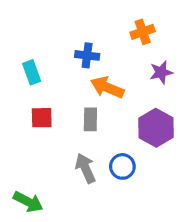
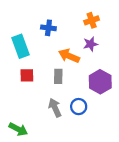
blue cross: (87, 55) -> (48, 28), moved
cyan rectangle: (32, 72) -> (20, 46), size x1.5
purple star: (161, 72) -> (91, 44), moved

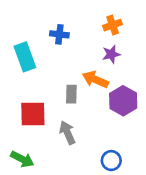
orange arrow: (69, 56) -> (95, 79), moved
red square: (27, 75) -> (33, 114), moved, size x1.5
blue circle: (79, 107) -> (111, 161), moved

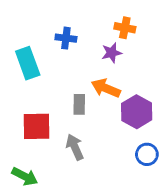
orange cross: (113, 25) -> (125, 28), turned 30
purple star: (111, 54) -> (112, 53), moved
blue circle: (111, 161) -> (147, 154), moved

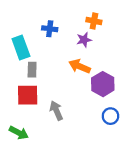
gray rectangle: (79, 104) -> (32, 70), moved

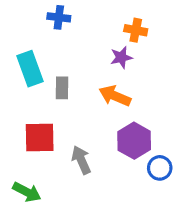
blue cross: (50, 29) -> (59, 17), moved
gray rectangle: (32, 70) -> (62, 88), moved
purple hexagon: (103, 84) -> (134, 141), moved

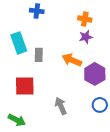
purple star: (121, 57) -> (86, 37), moved
purple hexagon: (134, 141) -> (95, 74), moved
gray arrow: (81, 160) -> (61, 106), moved

